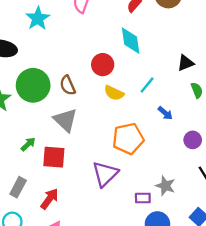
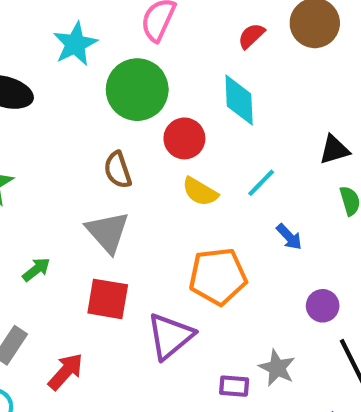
green circle: (33, 85) -> (137, 90), moved
purple circle: (193, 140) -> (323, 306), moved
red square: (54, 157) -> (108, 299), moved

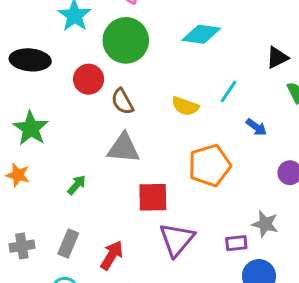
cyan diamond: (239, 100) -> (201, 34), turned -69
red circle: (184, 138) -> (89, 79), moved
gray triangle: (108, 232) -> (123, 148), turned -33
red square: (108, 299) -> (153, 197), moved
purple triangle: (170, 336) -> (177, 240), moved

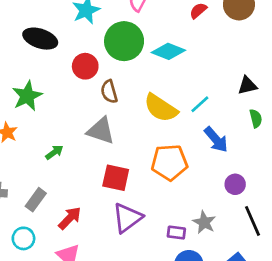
cyan diamond: (201, 34) -> (168, 51), moved
yellow semicircle: (185, 106) -> (161, 108), size x1.5
blue arrow: (256, 127) -> (216, 139), size x1.5

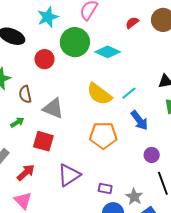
brown semicircle: (109, 92) -> (25, 94), moved
red square: (116, 178) -> (43, 141), moved
gray star: (204, 222) -> (134, 197), moved

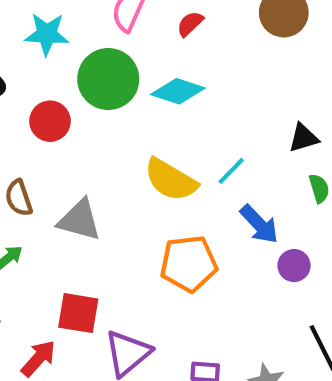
cyan star: (48, 17) -> (47, 34), turned 30
red semicircle: (132, 23) -> (190, 24), moved
red square: (43, 141) -> (78, 313), moved
purple circle: (152, 155) -> (294, 266), moved

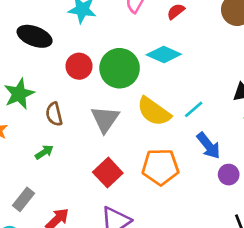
green circle: (108, 79) -> (120, 68), moved
gray triangle: (79, 220) -> (105, 119), moved, turned 44
red square: (78, 313) -> (108, 173), moved, turned 32

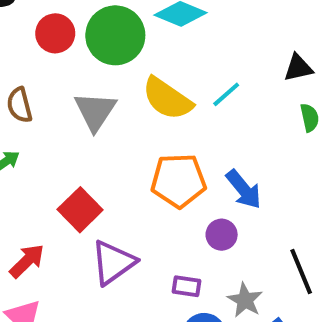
blue arrow: (209, 146) -> (244, 189), moved
red square: (108, 173) -> (80, 210), moved
purple circle: (229, 175) -> (222, 235), moved

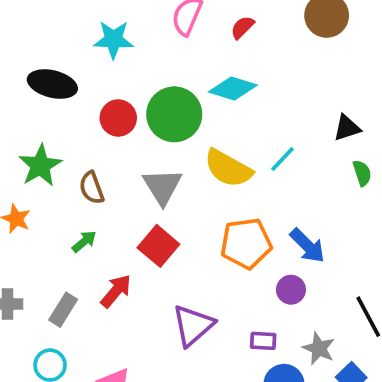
red square: (80, 210) -> (158, 246), moved
red arrow: (27, 261) -> (116, 291), moved

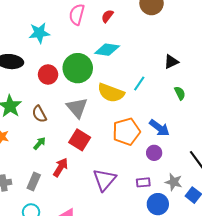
green semicircle: (362, 173) -> (180, 93), moved

